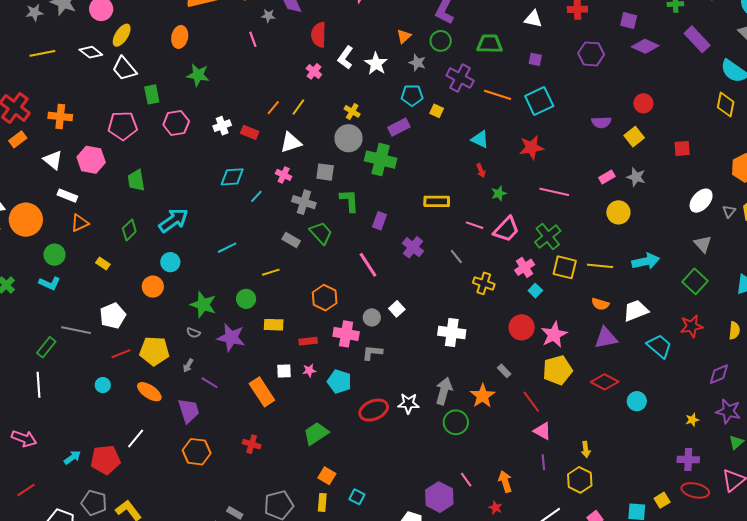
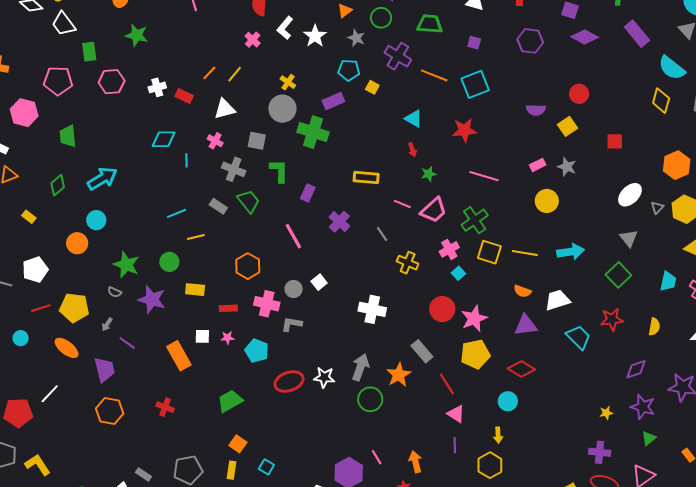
cyan line: (256, 196) -> (187, 160), turned -48
cyan line: (227, 248) -> (177, 213), moved
gray rectangle: (504, 371) -> (422, 351), size x1.6
cyan circle: (637, 401) -> (508, 401), moved

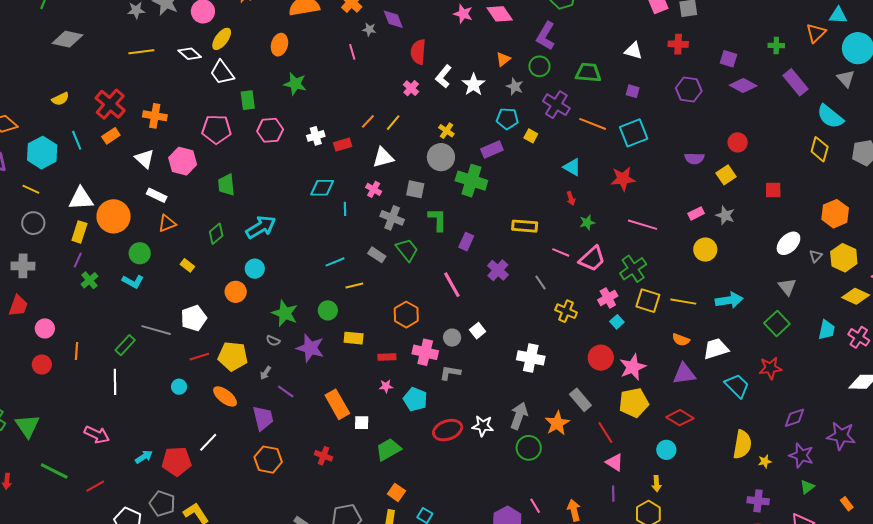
red rectangle: (184, 96) -> (343, 145), turned -42
yellow semicircle: (654, 327) -> (742, 444), moved, size x1.6
white square: (202, 336) -> (362, 423), moved

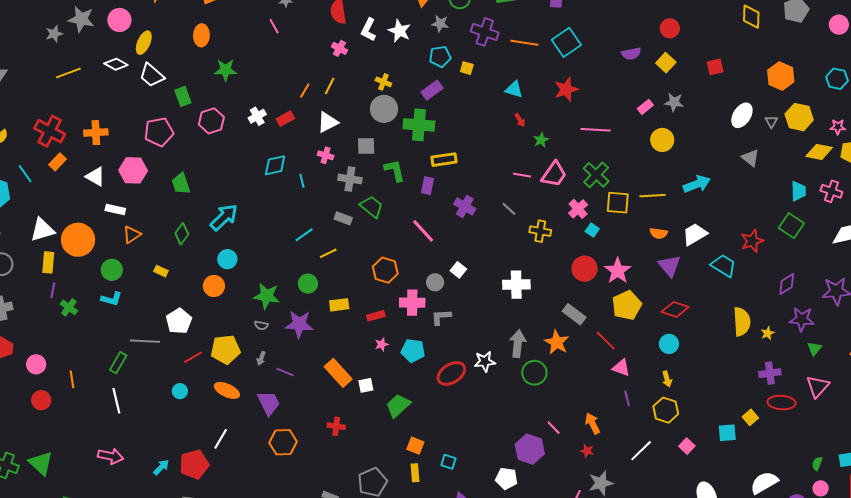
yellow rectangle: (525, 226) -> (444, 160), moved
green square: (777, 324) -> (791, 226), moved
purple triangle: (684, 374) -> (669, 266), turned -50

